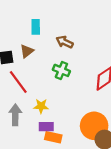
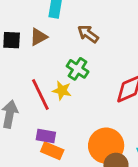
red line: (18, 82) -> (40, 95), moved
yellow star: (41, 106) -> (62, 91), moved

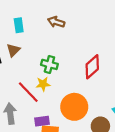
brown arrow: (88, 34) -> (56, 22), moved
orange circle: (106, 146) -> (74, 107), moved

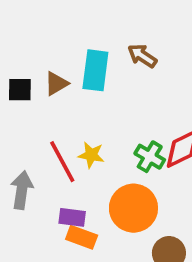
cyan rectangle: (19, 25) -> (95, 70), moved, size x1.5
green cross: (49, 64) -> (150, 157), moved

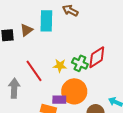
yellow star: (91, 155) -> (60, 66), moved
purple rectangle: (72, 217) -> (59, 100), moved

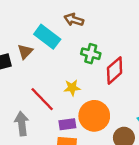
cyan rectangle: (46, 21) -> (47, 37), turned -45
green cross: (80, 63) -> (91, 54), moved
purple rectangle: (59, 100) -> (67, 124), moved

